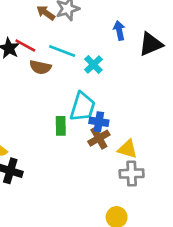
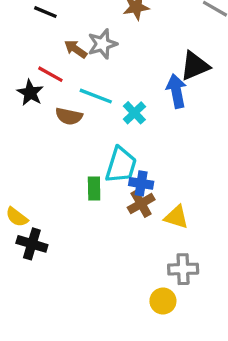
blue arrow: (119, 30) -> (176, 91), moved, size x1.4
black triangle: (151, 44) -> (195, 66), moved
red line: (25, 45) -> (50, 74), moved
gray cross: (132, 174) -> (183, 269), moved

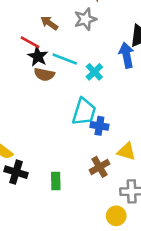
gray star: (102, 44) -> (85, 19), moved
black star: (30, 93) -> (38, 56), moved
green rectangle: (94, 188) -> (56, 181), moved
brown cross: (141, 204) -> (99, 167), moved

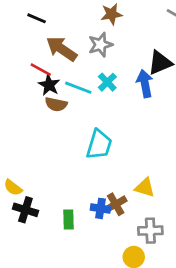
brown arrow: (49, 23) -> (62, 49), size x1.6
cyan cross: (94, 72) -> (107, 82), moved
blue cross: (99, 126) -> (100, 208), moved

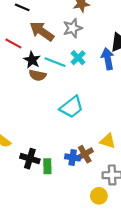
red line: (41, 70) -> (13, 43), moved
cyan trapezoid: (99, 145) -> (72, 107), turned 35
black cross: (25, 210) -> (30, 159), moved

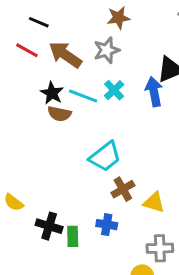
red line: (13, 43) -> (27, 50), moved
brown cross: (85, 154) -> (123, 189), moved

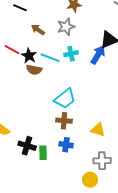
red line: (27, 50) -> (12, 50), moved
brown arrow: (65, 55) -> (38, 30), size x0.6
cyan cross: (114, 90) -> (71, 54), turned 32
blue arrow: (154, 92) -> (98, 55), turned 42
brown cross: (123, 189) -> (64, 121), moved, turned 35

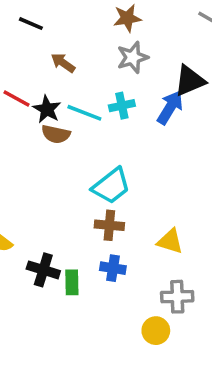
gray star: (66, 27) -> (133, 57), moved

